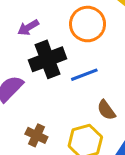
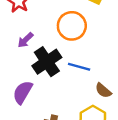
blue line: (84, 75) -> (79, 67), turned 50

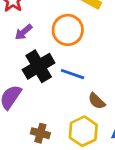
purple arrow: (25, 40) -> (24, 32), moved

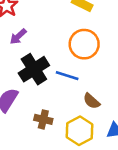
orange circle: (68, 30) -> (84, 44), moved
brown cross: (40, 133) -> (43, 119), moved

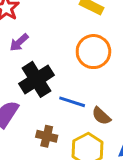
blue line: (67, 76) -> (72, 102), moved

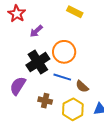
purple arrow: (19, 42) -> (36, 31), moved
orange circle: (93, 52) -> (64, 52), moved

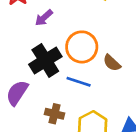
brown semicircle: (82, 86) -> (112, 63), moved

